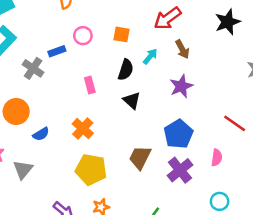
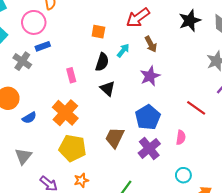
pink circle: (83, 36) -> (34, 22), moved, size x1.5
orange cross: (83, 128) -> (65, 113), size x1.4
gray triangle: (23, 170) -> (23, 156), moved

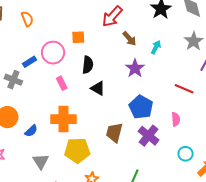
pink circle: (34, 22) -> (53, 53), moved
cyan arrow: (123, 50) -> (156, 47), moved
orange cross: (65, 113) -> (64, 119), turned -30
gray triangle: (23, 156) -> (41, 161), moved

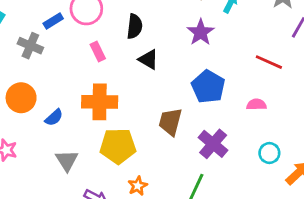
pink semicircle: (176, 119) -> (256, 105), turned -88
purple cross: (149, 136) -> (213, 144), moved

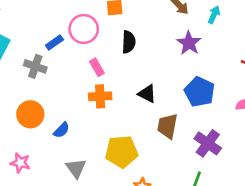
black triangle: (148, 59) -> (147, 94), moved
orange cross: (100, 102) -> (100, 96), moved, size x0.7

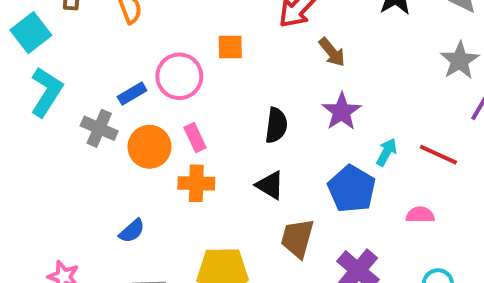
cyan arrow: (214, 15) -> (386, 152), moved
black semicircle: (129, 42) -> (276, 125), moved
orange circle: (30, 114) -> (149, 147), moved

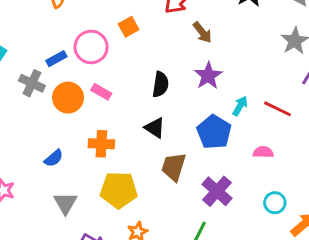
orange square: (230, 47) -> (129, 27), turned -30
pink rectangle: (195, 138) -> (101, 92), turned -36
orange cross: (196, 183) -> (101, 144), moved

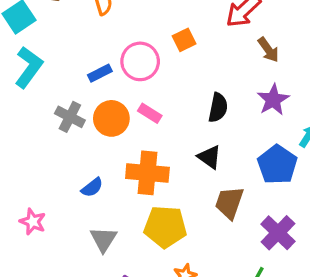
gray cross: (32, 83) -> (70, 117), moved
orange cross: (101, 144) -> (147, 173), size x1.4

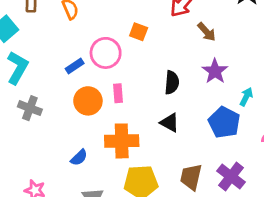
orange square: (184, 40) -> (139, 32), turned -36
pink rectangle: (150, 113) -> (118, 93), turned 60
gray cross: (70, 117) -> (30, 108), moved
brown trapezoid: (229, 203) -> (191, 177), moved

